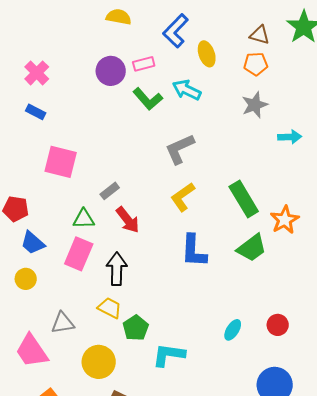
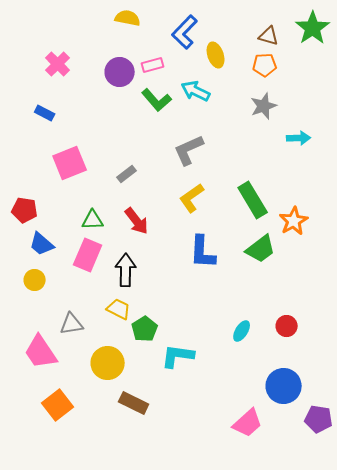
pink cross: (37, 73) -> (58, 64), moved
pink square: (61, 162) -> (70, 163), turned -36
gray rectangle: (110, 191) -> (127, 174), moved

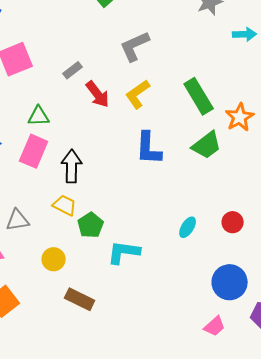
red arrow: (137, 221) -> (98, 94), moved
yellow circle: (108, 363) -> (54, 259), size x0.7
pink trapezoid: (248, 423) -> (215, 326), moved, size x0.7

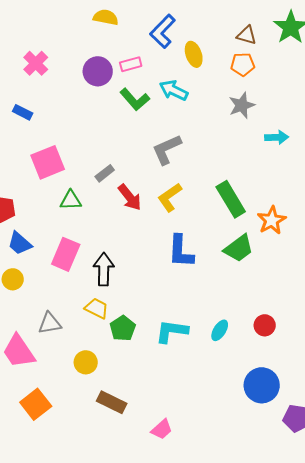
green triangle: (39, 116) -> (71, 200), moved
cyan L-shape: (124, 252) -> (172, 331), moved
pink trapezoid: (215, 326) -> (162, 429), moved

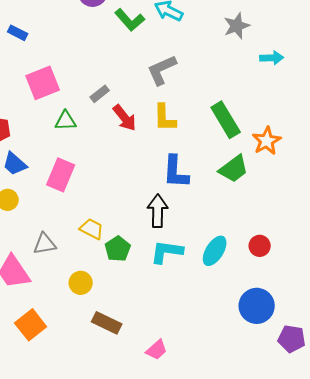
yellow L-shape: (170, 197) -> (165, 118), turned -56
black arrow: (104, 269) -> (158, 211), moved
cyan ellipse: (220, 330) -> (215, 251), size x1.4

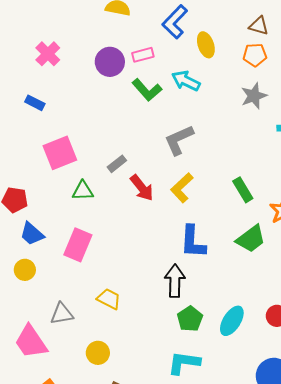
yellow L-shape: (165, 118) -> (182, 188), turned 48
green rectangle: (226, 120) -> (243, 190), size x0.7
green pentagon: (118, 249) -> (190, 319), moved
cyan L-shape: (167, 252) -> (184, 363), moved

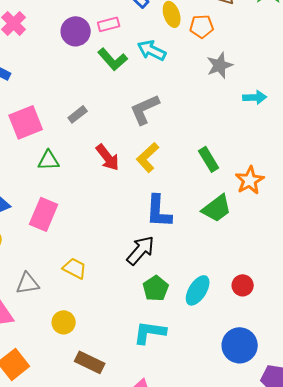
orange pentagon: (255, 55) -> (202, 26), moved
gray rectangle: (117, 164) -> (78, 114), moved
black arrow: (175, 281) -> (141, 250), turned 40

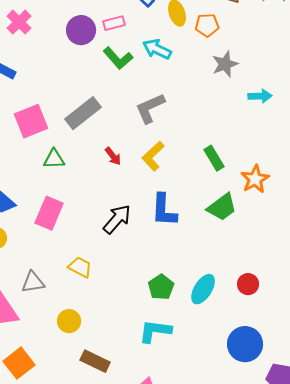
gray rectangle: (78, 114) -> (83, 113), size x1.8
red arrow: (108, 157) -> (113, 156), size x0.7
black arrow: (141, 250) -> (117, 219), moved

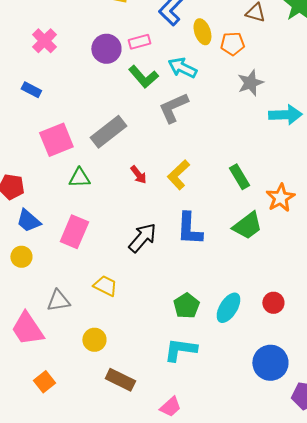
cyan arrow: (260, 96) -> (285, 115), size x1.4
gray L-shape: (150, 108) -> (173, 108), moved
orange square: (19, 363) -> (44, 382), size x0.7

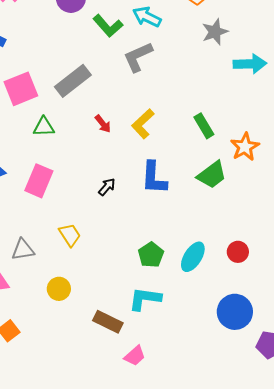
black arrow: (142, 238) -> (107, 187), size x0.6
yellow trapezoid: (105, 286) -> (70, 235), turned 30
brown rectangle: (120, 380) -> (108, 322), moved

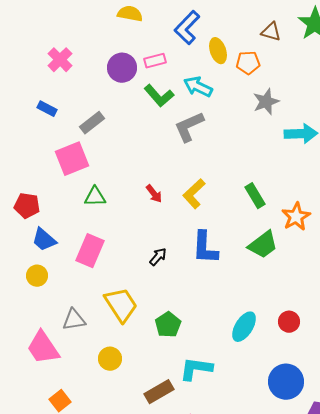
gray rectangle: (73, 81) -> (92, 123), moved, size x0.7
yellow trapezoid: (70, 235) -> (121, 305), size x1.5
green pentagon: (151, 255) -> (168, 325), moved
brown rectangle: (108, 322) -> (159, 392), turned -56

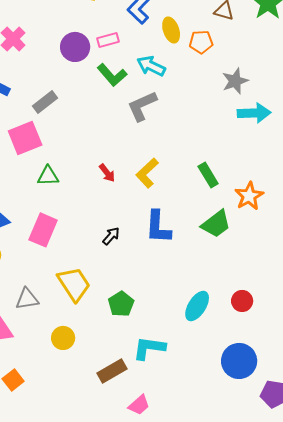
gray star: (266, 102) -> (235, 81), moved

